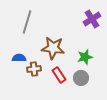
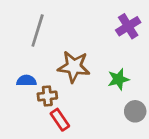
red rectangle: (59, 75) -> (60, 120), moved
gray circle: (81, 78) -> (135, 111), moved

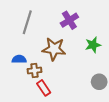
purple cross: (128, 26) -> (69, 20), moved
green star: (118, 79) -> (93, 45), moved

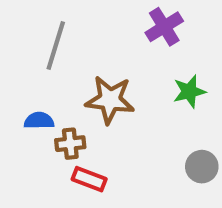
purple cross: (69, 20) -> (164, 27), moved
red rectangle: (44, 88) -> (89, 179), turned -35

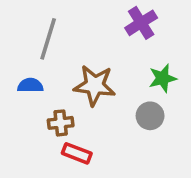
blue semicircle: (39, 121) -> (30, 85), moved
gray circle: (202, 167) -> (150, 116), moved

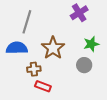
blue semicircle: (30, 85) -> (17, 48), size x1.5
brown star: (95, 85) -> (53, 48), turned 30

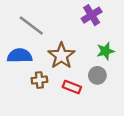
gray line: (27, 22) -> (31, 26), turned -70
red rectangle: (43, 86) -> (72, 87), moved

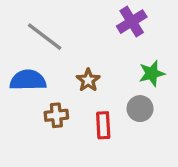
brown star: (61, 56) -> (88, 80), size x0.6
red rectangle: (72, 87) -> (103, 125), turned 66

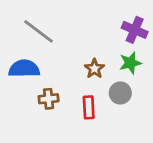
purple cross: (132, 22) -> (135, 30), moved, turned -35
brown star: (88, 80) -> (94, 69), moved

